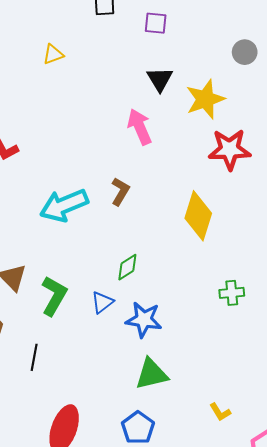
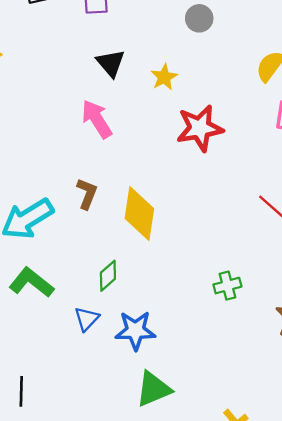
yellow star: (205, 99) -> (164, 77), size x0.6
yellow diamond: (198, 216) -> (139, 214), moved
green L-shape: (54, 296) -> (31, 282), moved, turned -72

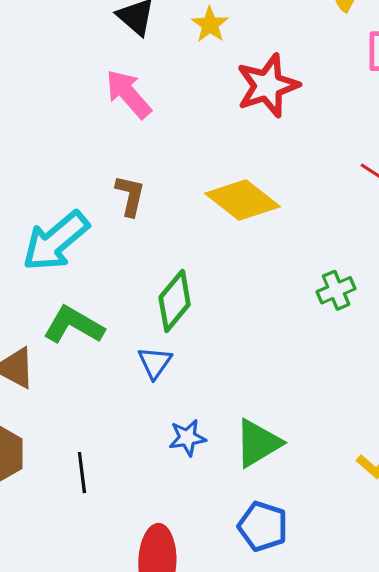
yellow diamond: (139, 214) -> (242, 200), moved, turned -52
green diamond: (108, 276) -> (175, 301), size x1.4
blue star: (135, 331) -> (187, 438), moved, size x0.7

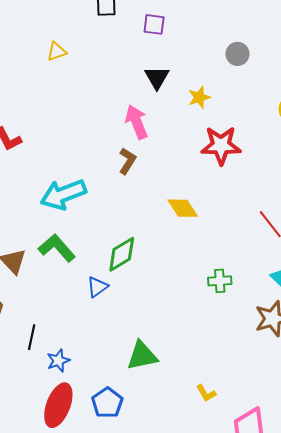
brown L-shape: (130, 196) -> (127, 161), moved
yellow diamond: (242, 200) -> (183, 208), size x0.7
blue star: (187, 438) -> (58, 361), moved, turned -30
blue pentagon: (263, 526) -> (107, 403), moved

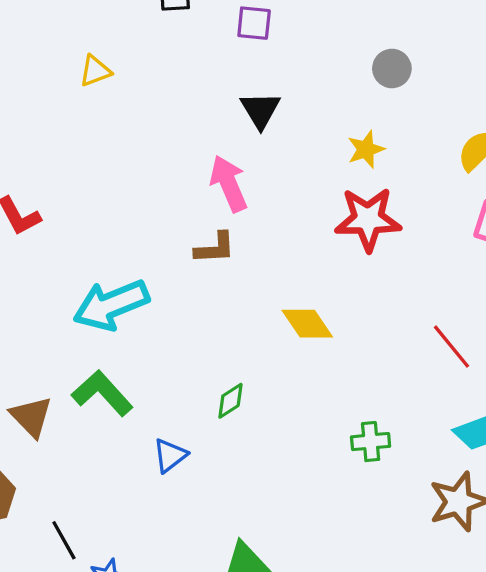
yellow star: (199, 97) -> (366, 149), moved
brown L-shape: (127, 161) -> (215, 248), turned 56
green diamond: (122, 254) -> (230, 401), moved, size x0.6
black line: (32, 337) -> (64, 540), turned -40

